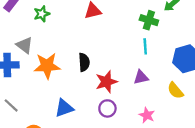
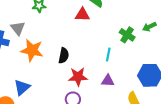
cyan line: (145, 46) -> (108, 55), moved
blue triangle: (64, 108) -> (22, 87), moved, turned -36

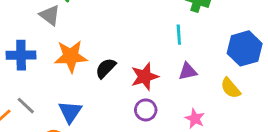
gray triangle: (18, 28) -> (50, 15), moved
black semicircle: (64, 56) -> (106, 68), moved, turned -133

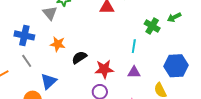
orange star: (71, 56) -> (58, 44), size x0.7
gray line: (26, 106) -> (27, 61), moved

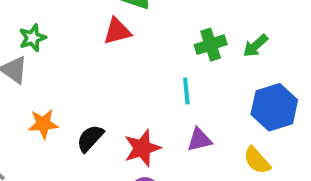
green arrow: (174, 17) -> (256, 46), moved
green cross: (152, 26) -> (211, 45), turned -35

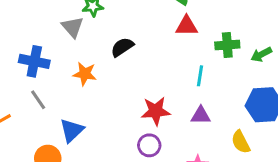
red triangle: (117, 31) -> (187, 26), moved
black semicircle: (90, 138) -> (122, 47), moved

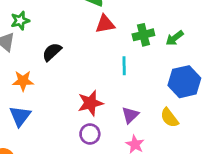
purple triangle: (201, 115) -> (130, 115), moved, turned -36
blue triangle: (72, 130) -> (20, 116), moved

